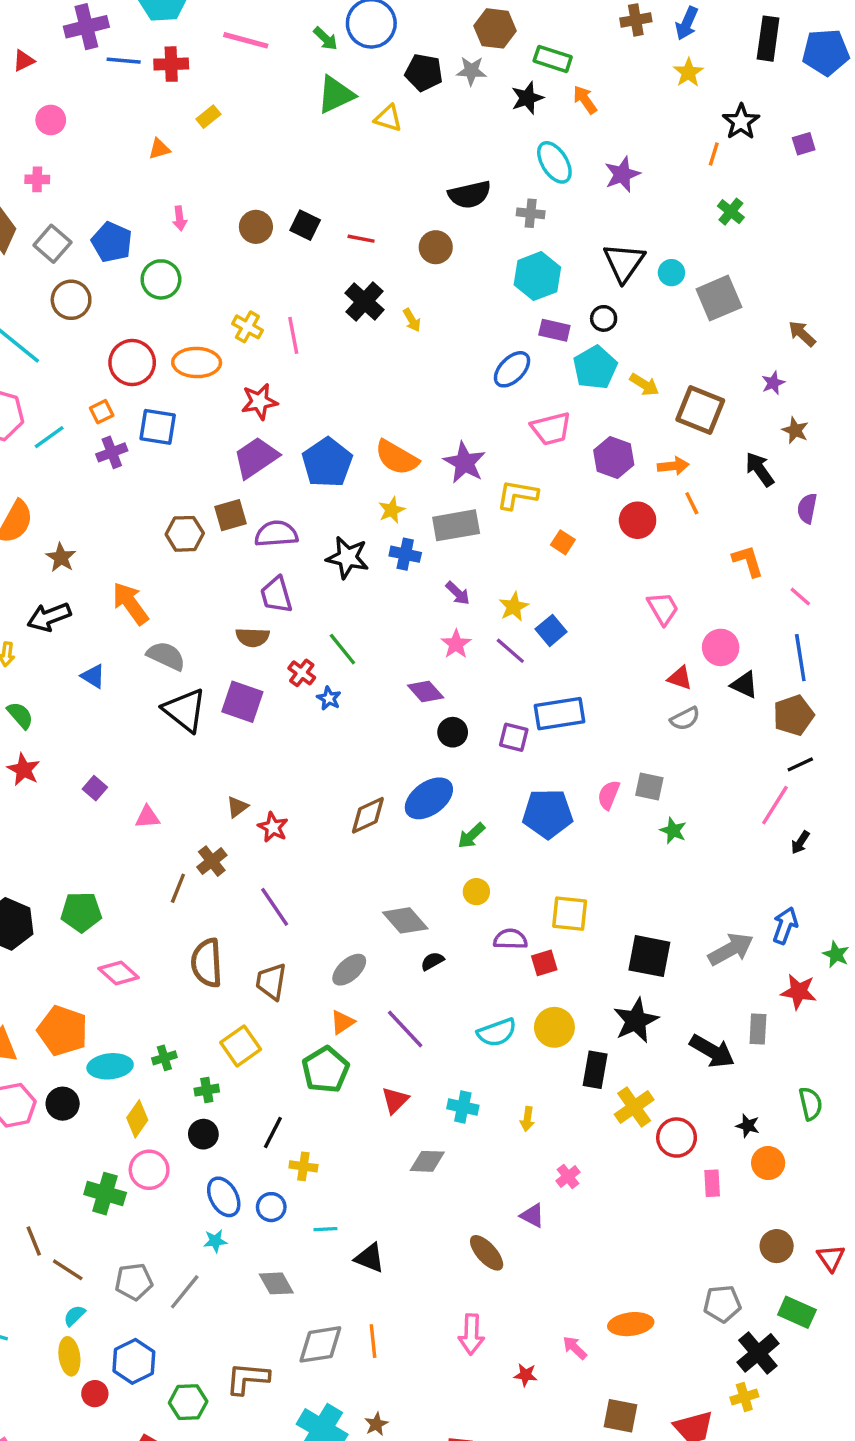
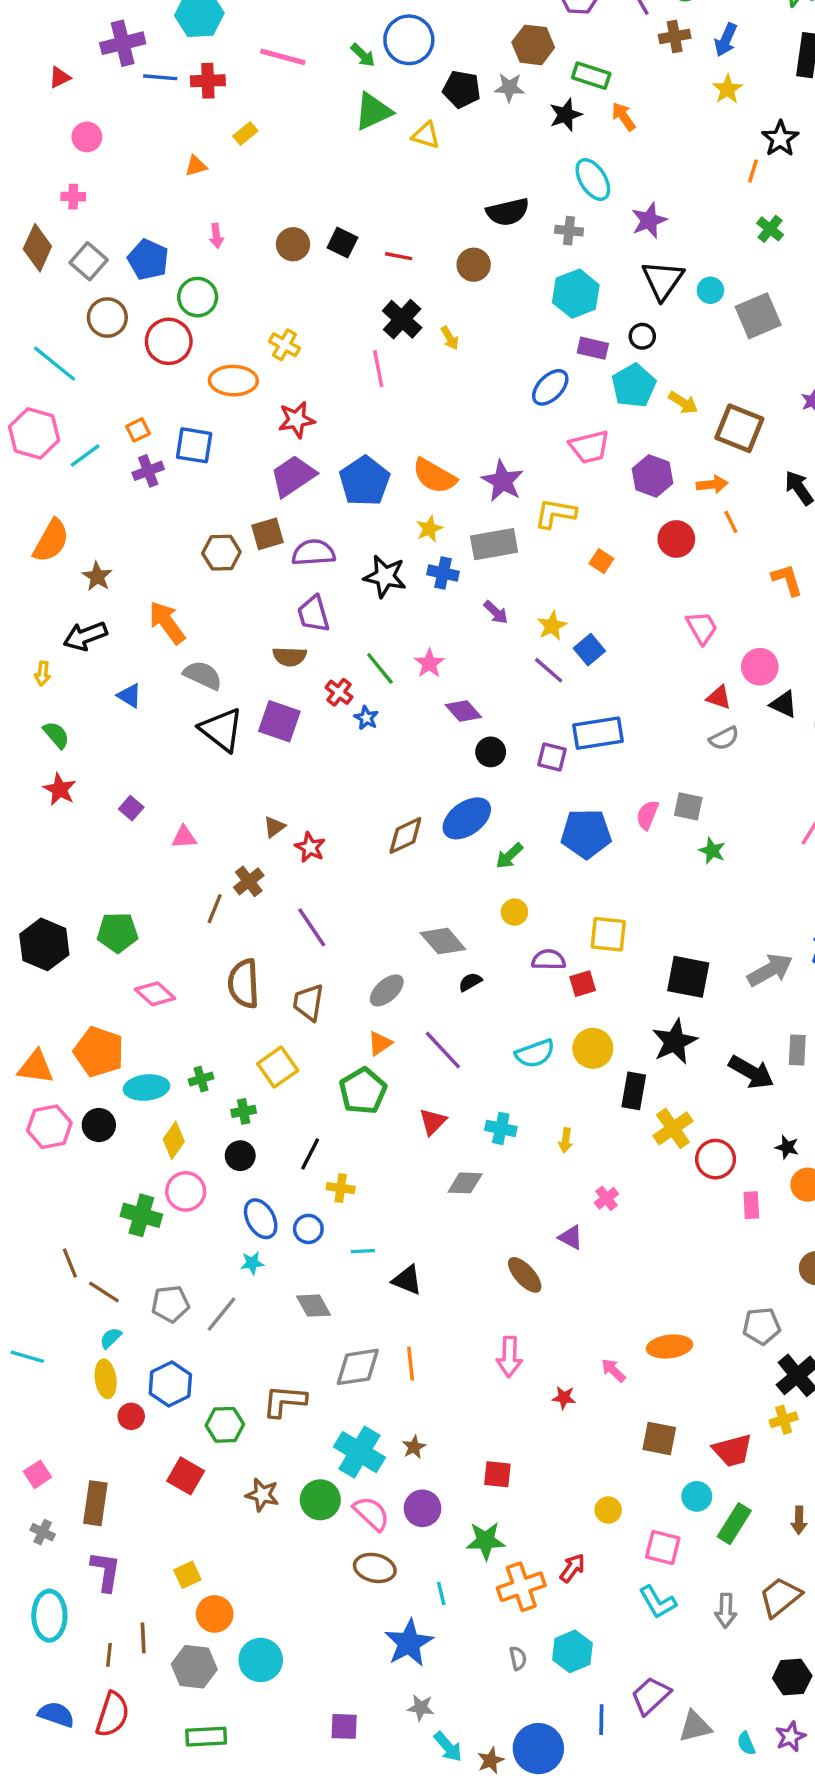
purple star: (622, 174) -> (649, 220), moved
pink line: (293, 335) -> (378, 369), moved
red circle: (132, 363) -> (169, 341), moved
pink star: (456, 644) -> (429, 663), moved

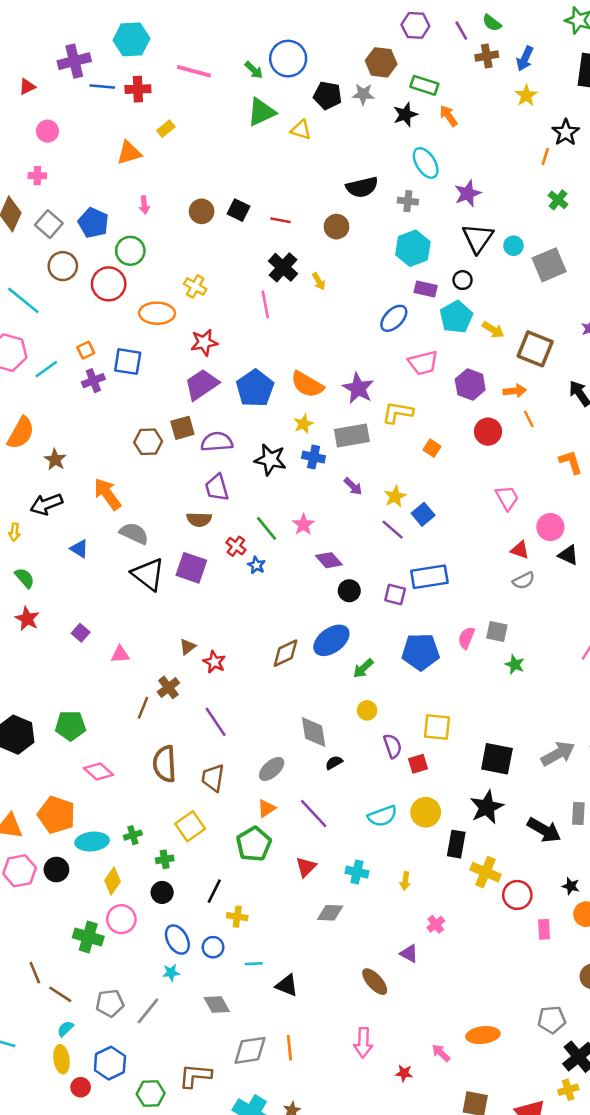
orange triangle: (196, 166) -> (129, 153), size x1.5
gray diamond: (443, 941) -> (314, 732), turned 32
purple semicircle: (549, 960) -> (393, 746), turned 70
yellow cross: (673, 1128) -> (485, 872), turned -32

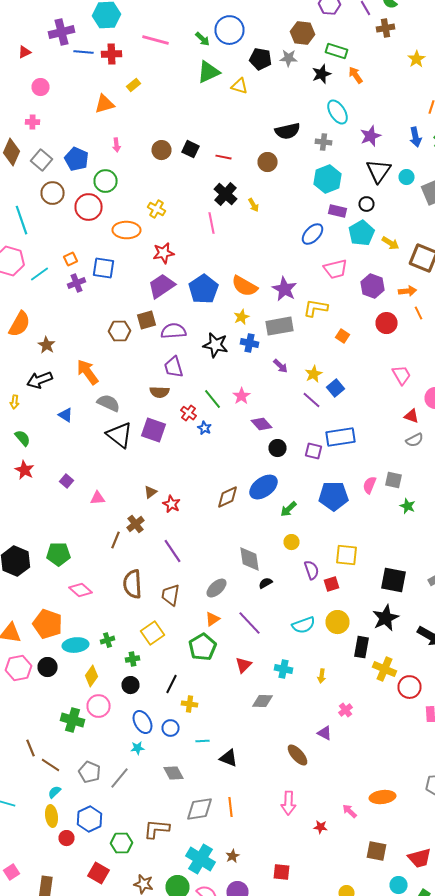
blue arrow: (525, 59) -> (416, 137), moved, turned -36
cyan line: (23, 300) -> (22, 220), turned 32
gray pentagon: (110, 1003) -> (90, 772), turned 30

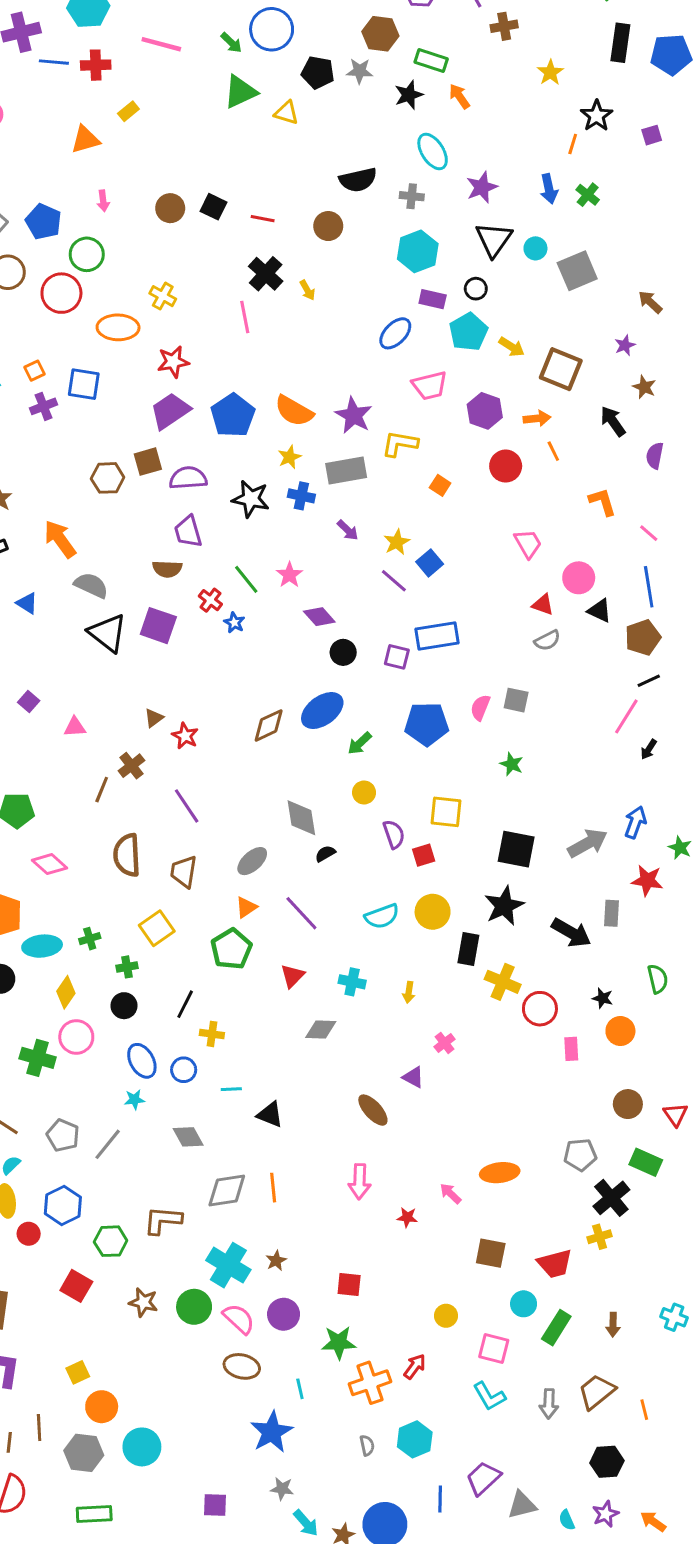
green star: (408, 506) -> (512, 764), moved

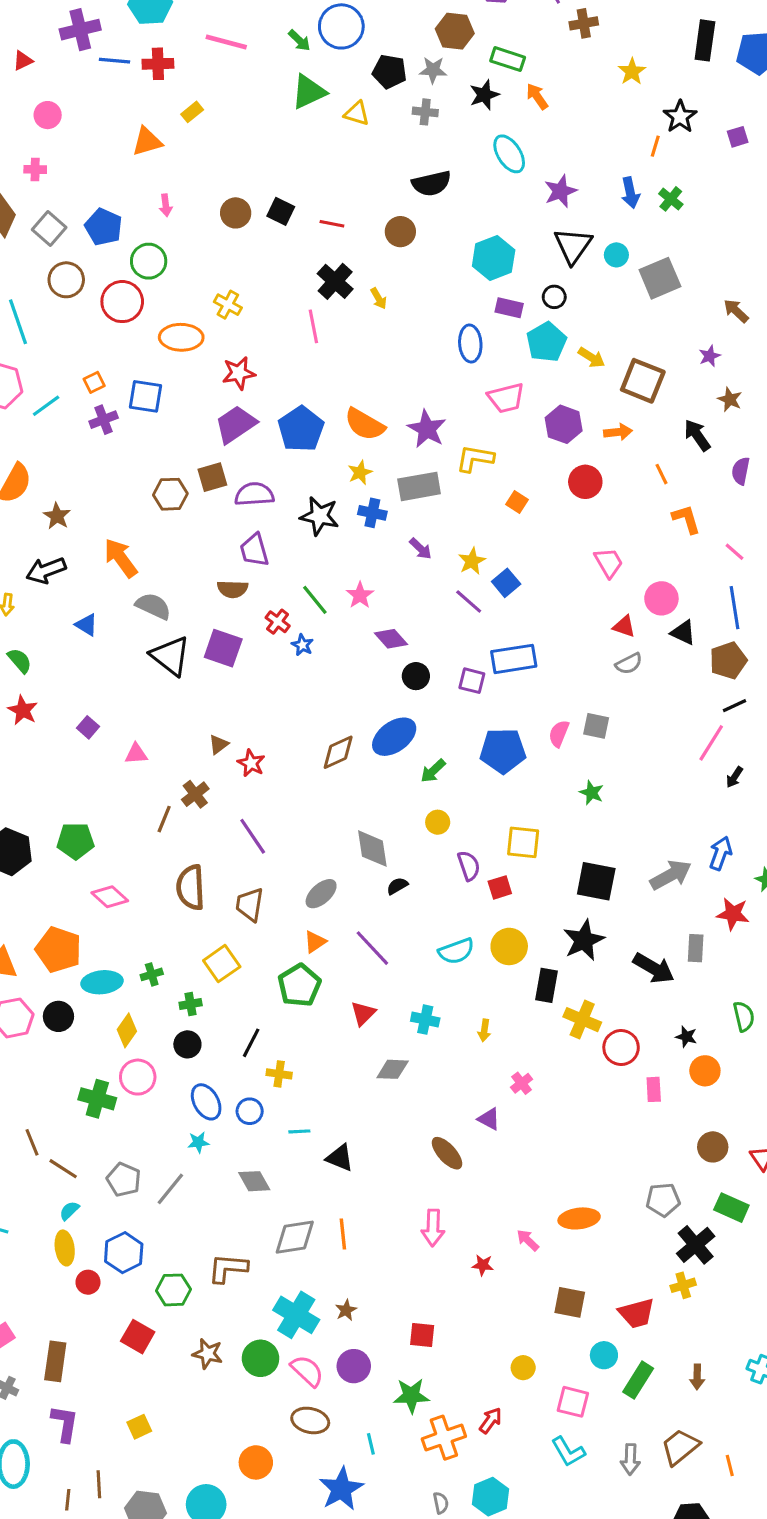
gray cross: (412, 196) -> (425, 112), moved
blue ellipse: (395, 333) -> (470, 343), turned -48
orange line: (553, 451) -> (661, 474), moved
orange circle: (102, 1407) -> (256, 1462), moved

